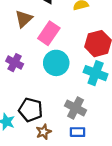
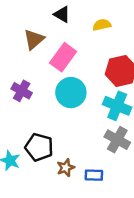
gray cross: (76, 108) -> (117, 140), moved
brown star: (44, 132) -> (66, 168), moved

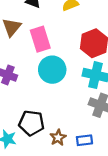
pink rectangle: (63, 57) -> (40, 39), turned -45

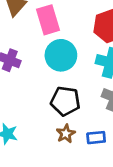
black pentagon: (31, 123) -> (65, 101), moved

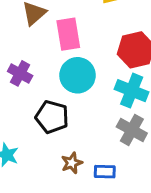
black pentagon: (65, 101) -> (52, 117), moved

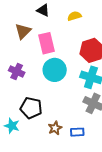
black pentagon: (52, 117) -> (31, 108), moved

